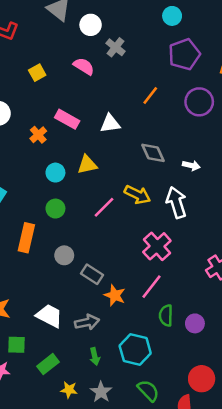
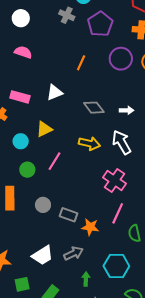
gray cross: (116, 47) -> (67, 15), moved
pink line: (104, 207) -> (54, 161), moved
white trapezoid: (49, 316) -> (42, 255), turned 135
green arrow: (95, 356) -> (86, 279), turned -152

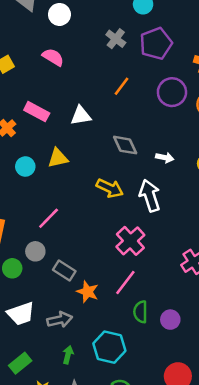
gray cross: (67, 15) -> (116, 39), moved
pink line: (54, 161) -> (49, 218), moved
green circle: (27, 170) -> (12, 268), moved

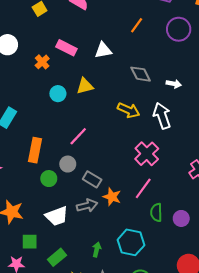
gray arrow: (60, 320) -> (87, 206), moved

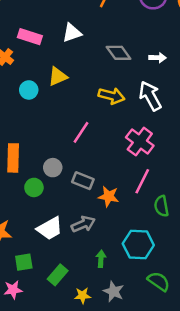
pink line: (78, 136) -> (81, 132), moved
gray arrow: (87, 206) -> (83, 224), moved

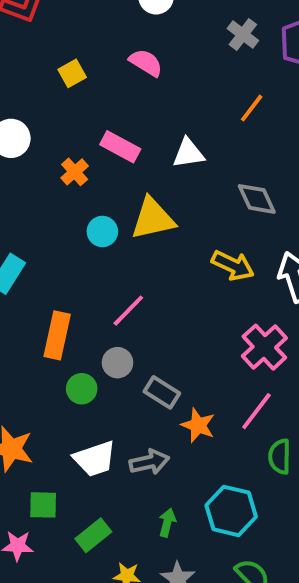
yellow triangle: (58, 76) -> (153, 219), size x1.4
pink line: (81, 132) -> (128, 311), moved

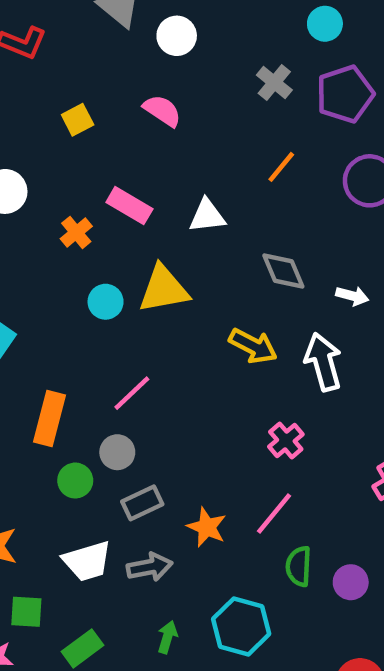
pink cross: (264, 347) -> (286, 441), size x0.7
gray rectangle: (162, 392) -> (142, 503), moved, turned -60

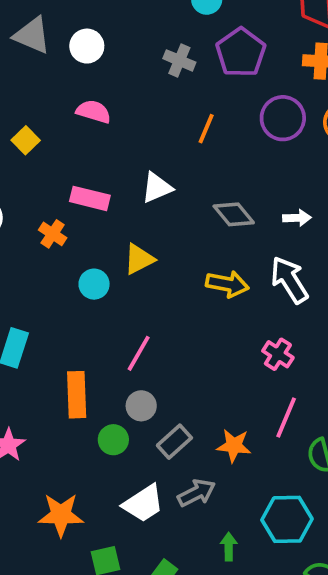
yellow triangle: (164, 289) -> (139, 259), size x0.7

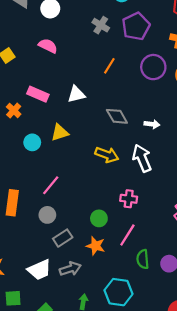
pink cross: (278, 354) -> (129, 199), turned -35
green circle: (113, 440) -> (99, 218), moved

